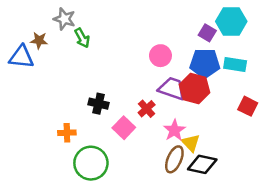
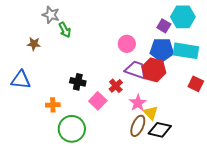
brown star: (39, 40) -> (34, 44), moved
blue triangle: (21, 57) -> (21, 80), moved
cyan rectangle: (235, 64) -> (186, 51), size x1.4

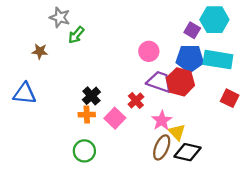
green arrow: (65, 30) -> (76, 35), turned 70
black cross: (78, 82) -> (91, 96), turned 35
orange cross: (53, 105) -> (87, 115), moved
green circle: (72, 129) -> (84, 151), size x0.7

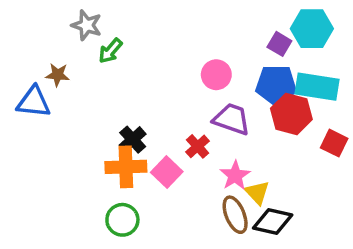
red hexagon: (180, 82) -> (291, 114), moved
blue triangle: (25, 94) -> (34, 102), moved
orange cross: (87, 115) -> (126, 167), size x1.6
brown ellipse: (162, 147) -> (235, 215), turned -45

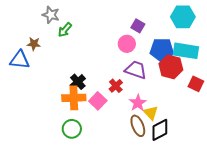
purple square: (279, 44) -> (138, 26), moved
black diamond: (273, 222) -> (160, 130), turned -40

